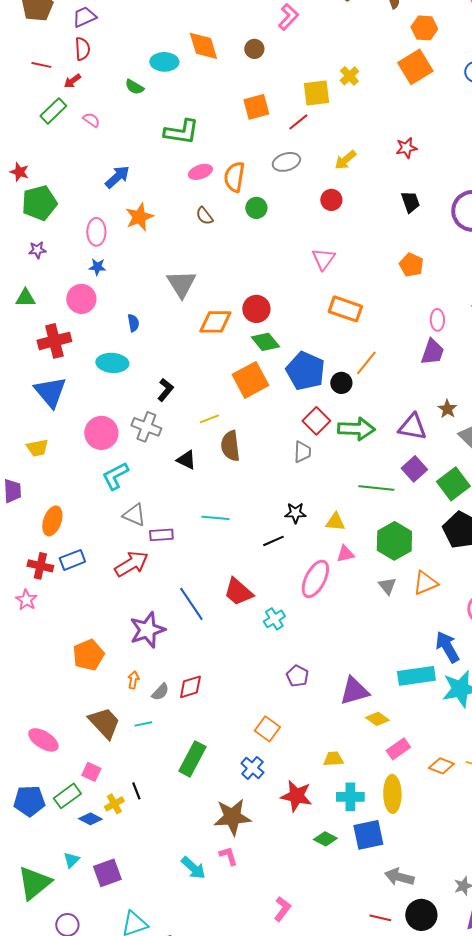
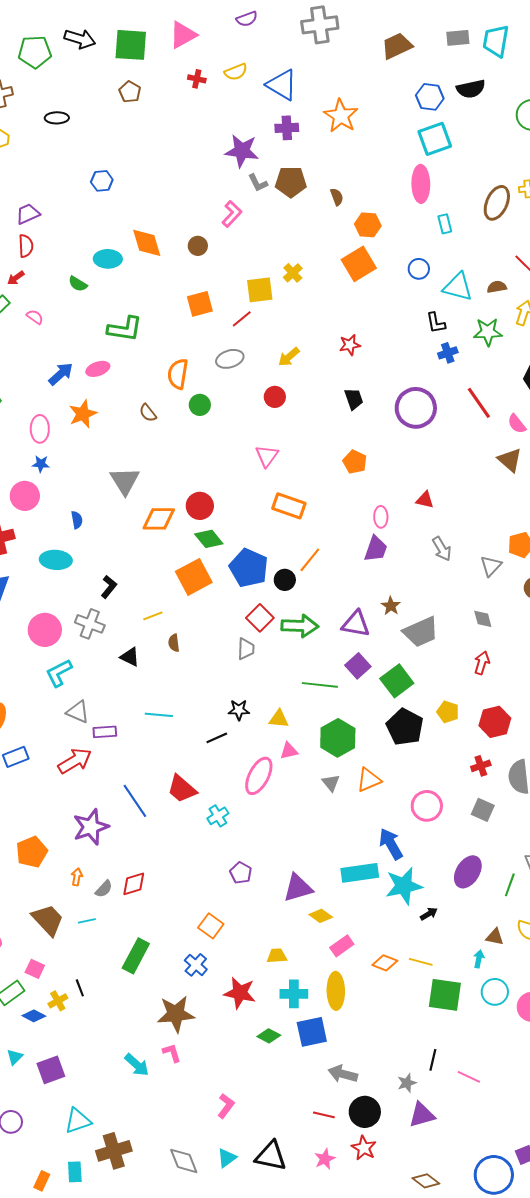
pink ellipse: (200, 172) -> (98, 369), moved
brown semicircle: (230, 446) -> (174, 643), size x0.6

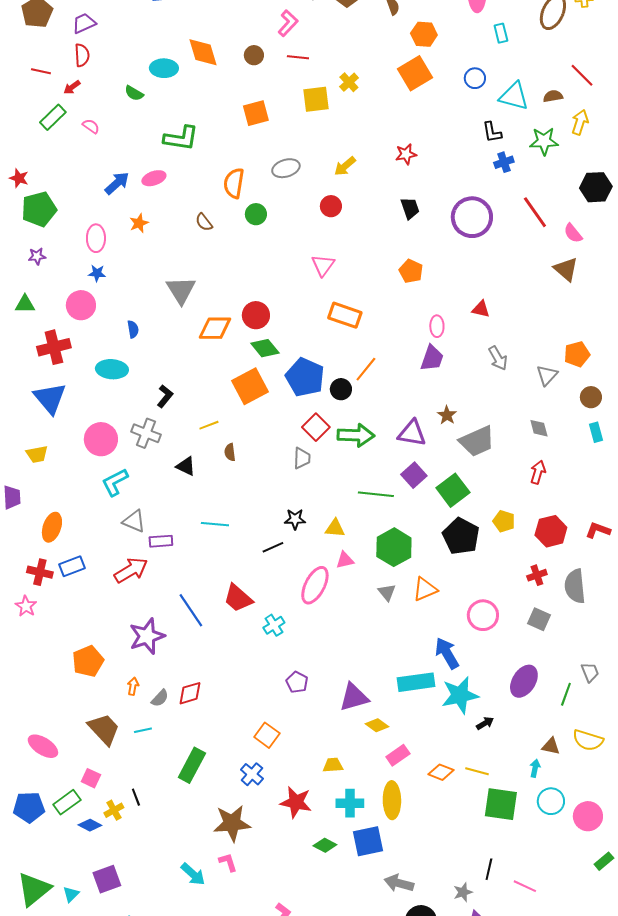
red line: (242, 319) -> (298, 57), moved, turned 45
orange star: (83, 414) -> (139, 223), size x0.7
cyan triangle: (15, 1057) -> (71, 894), moved

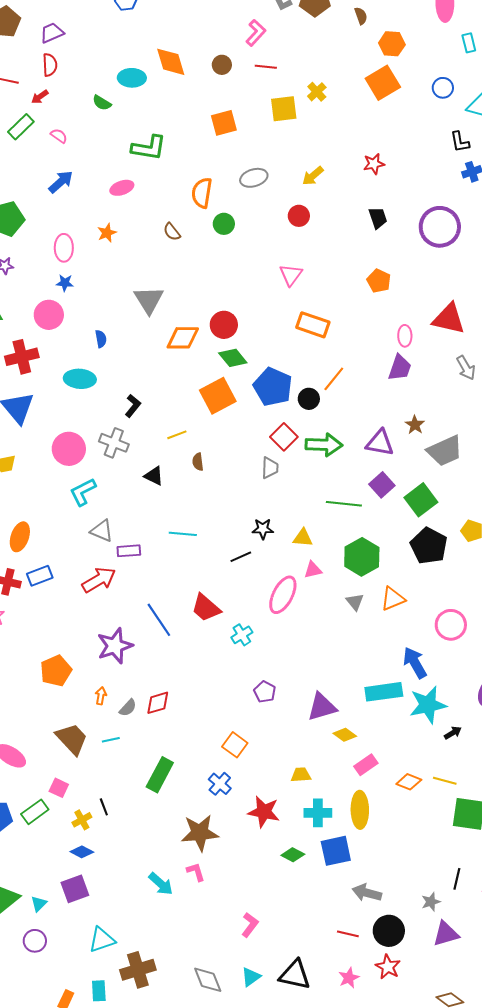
blue arrow: (117, 183) -> (61, 182), moved
red triangle: (481, 309) -> (449, 319), size x1.8
blue diamond: (90, 825) -> (82, 852), moved

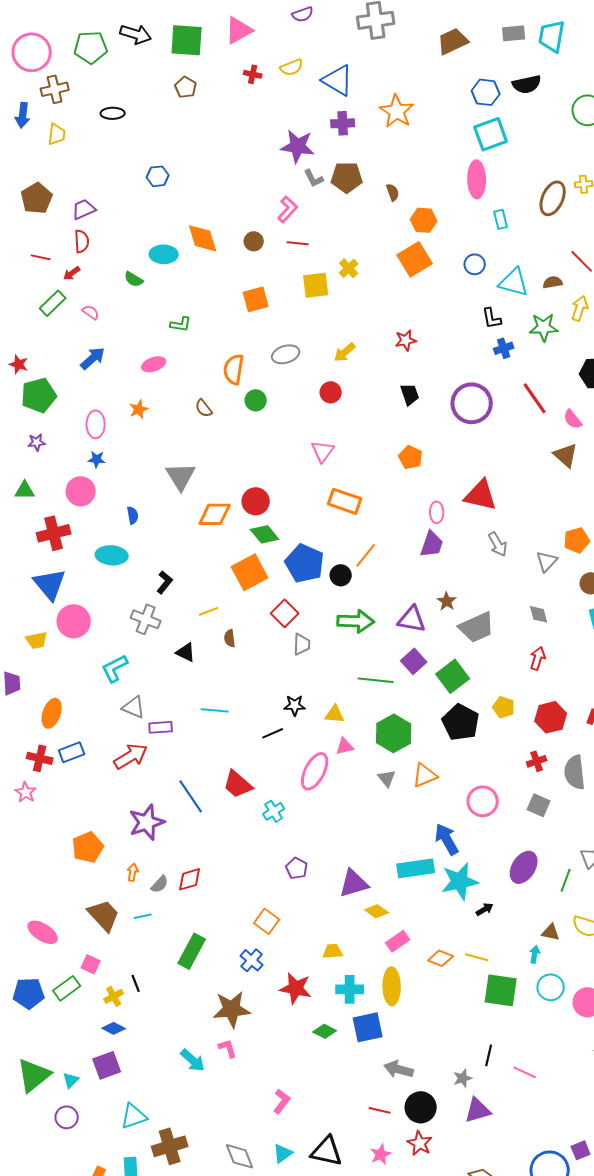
green L-shape: (149, 148) -> (181, 324), size x0.6
red square: (284, 437) -> (285, 613), moved
pink circle: (69, 449) -> (74, 621), moved

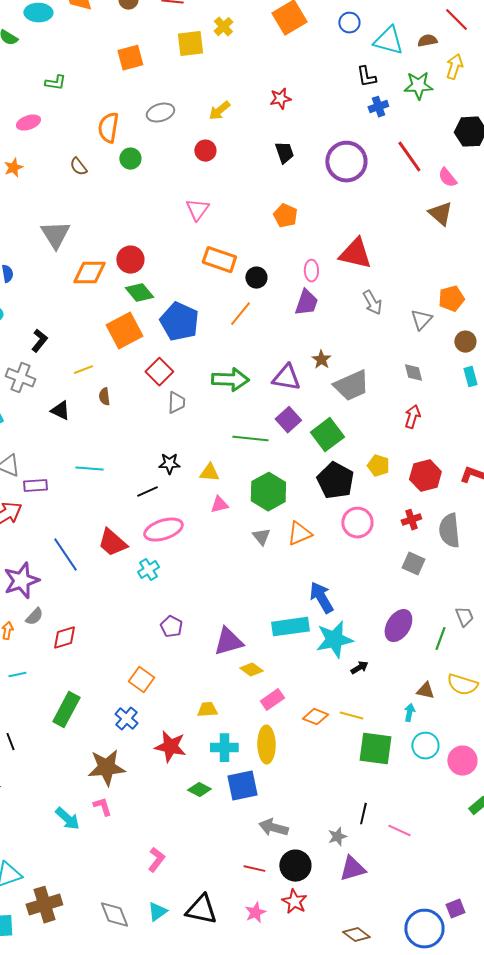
black circle: (341, 575) -> (256, 278), moved
pink ellipse: (315, 771) -> (163, 530), moved, turned 45
pink circle: (483, 801) -> (357, 523), moved
gray semicircle: (160, 884) -> (34, 617), moved

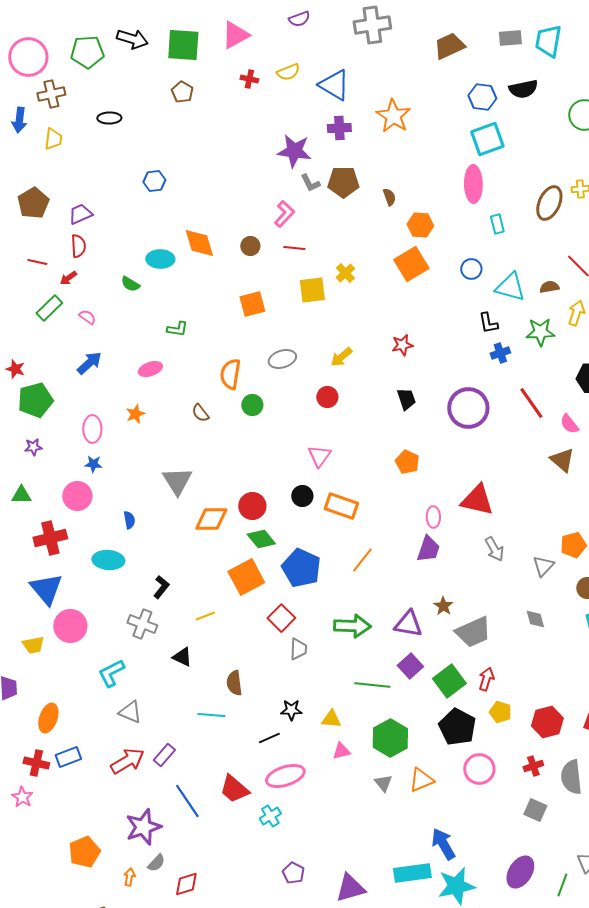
black circle: (256, 278) -> (302, 496), moved
brown semicircle: (104, 397) -> (234, 683), moved, size x1.4
red arrow: (412, 417) -> (486, 679), moved
purple rectangle: (35, 486) -> (164, 755), moved, turned -45

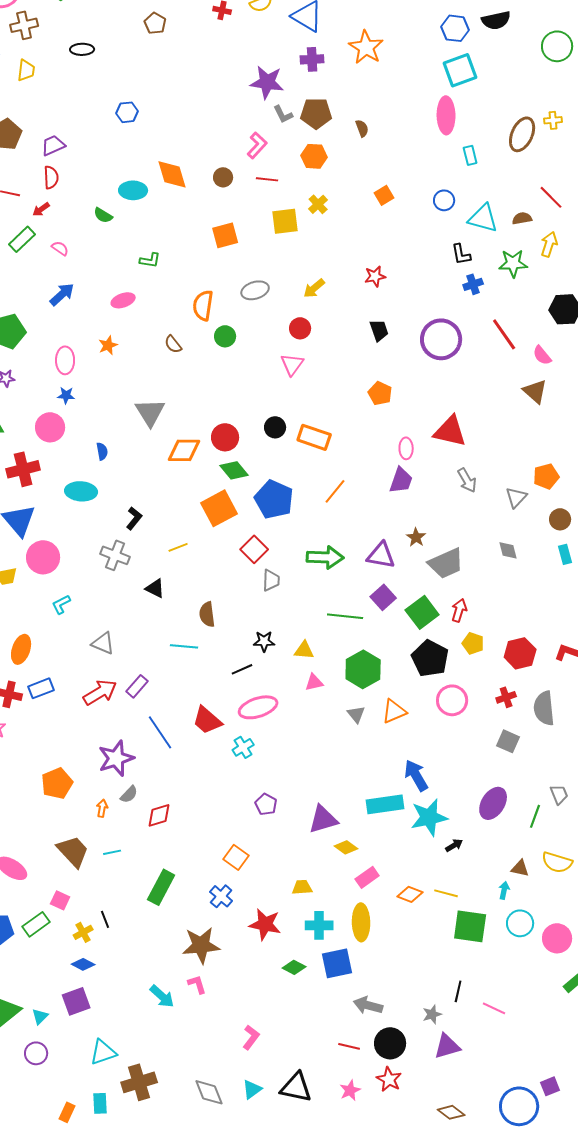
orange hexagon: (420, 225) -> (314, 156), moved
orange square: (411, 264) -> (384, 195), size x0.6
pink triangle: (319, 456) -> (292, 364), moved
cyan L-shape: (111, 673) -> (61, 604), moved, size x0.7

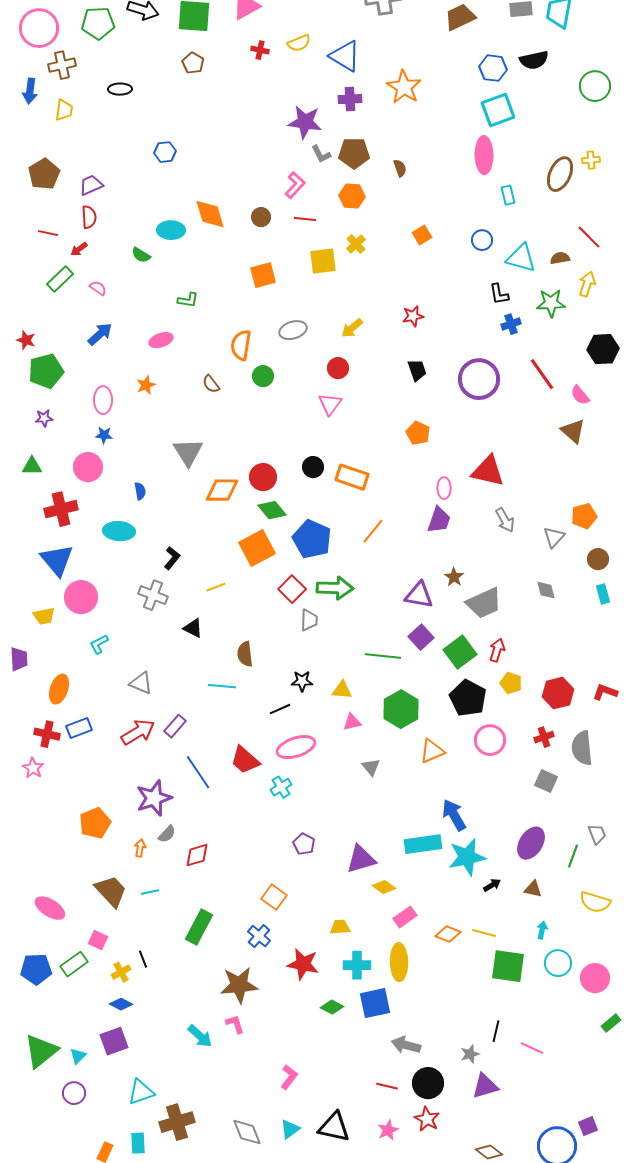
green arrow: (325, 557) -> (335, 588), moved
gray triangle: (356, 714) -> (371, 767), moved
brown triangle: (520, 868) -> (533, 889), moved

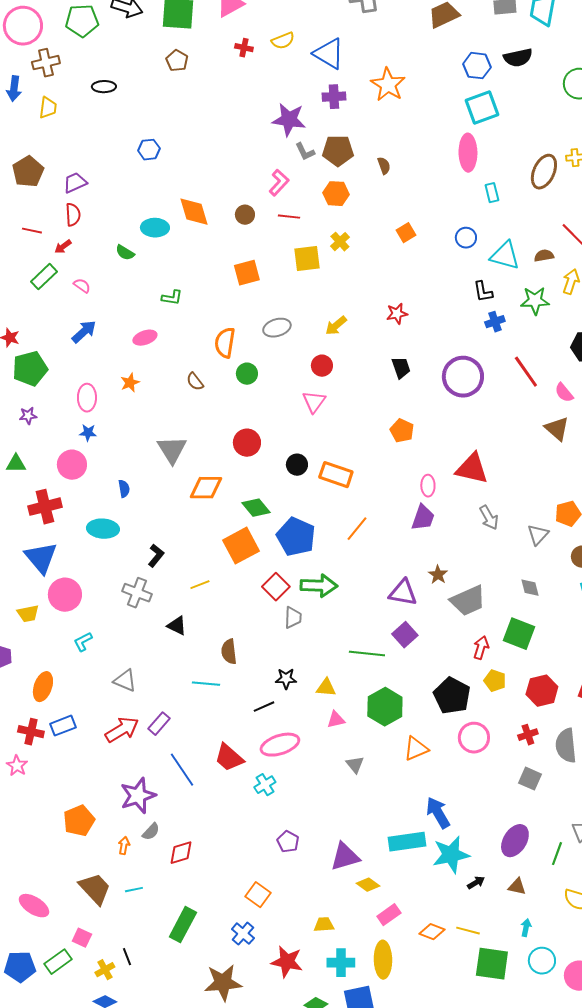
red circle: (263, 477) -> (247, 443), moved
green square: (460, 652) -> (519, 634), moved, turned -32

